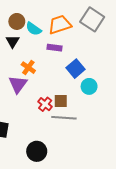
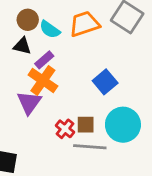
black triangle: (13, 41) -> (22, 46), turned -48
purple rectangle: (55, 48) -> (44, 60), moved, turned -48
orange cross: (28, 68) -> (43, 80), size x1.5
cyan circle: (89, 86) -> (123, 125), moved, size x1.6

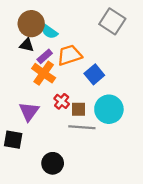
brown circle: (28, 20) -> (31, 24), size x1.5
orange trapezoid: (84, 24) -> (69, 55), moved
purple triangle: (29, 103) -> (29, 111), moved
red cross: (65, 129) -> (62, 101), moved

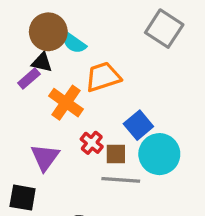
purple rectangle: (45, 56) -> (29, 78), moved
blue square: (94, 74) -> (138, 125), moved

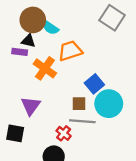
purple rectangle: (29, 78) -> (20, 52), turned 48
red cross: (92, 143) -> (64, 133), moved

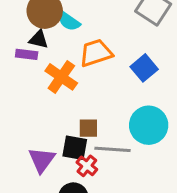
blue square: (94, 84) -> (144, 68), moved
brown square: (79, 104) -> (88, 128), moved
purple triangle: (31, 106) -> (42, 160), moved
black square: (15, 133) -> (75, 148), moved

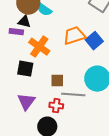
orange trapezoid: (96, 53) -> (74, 36), moved
black square: (75, 148) -> (25, 69), moved
red cross: (87, 166) -> (56, 106), turned -32

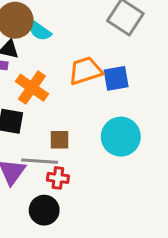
blue square: (94, 41) -> (116, 78), turned 30
gray line: (73, 95) -> (40, 161), moved

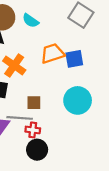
cyan semicircle: (40, 31) -> (31, 21), moved
black circle: (44, 210) -> (37, 150), moved

